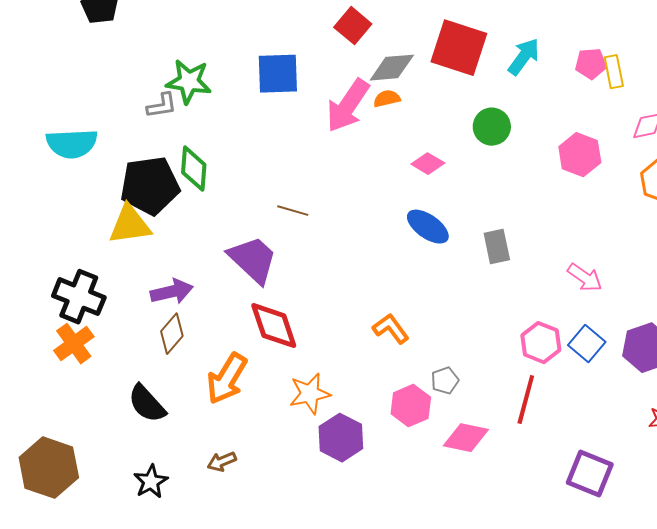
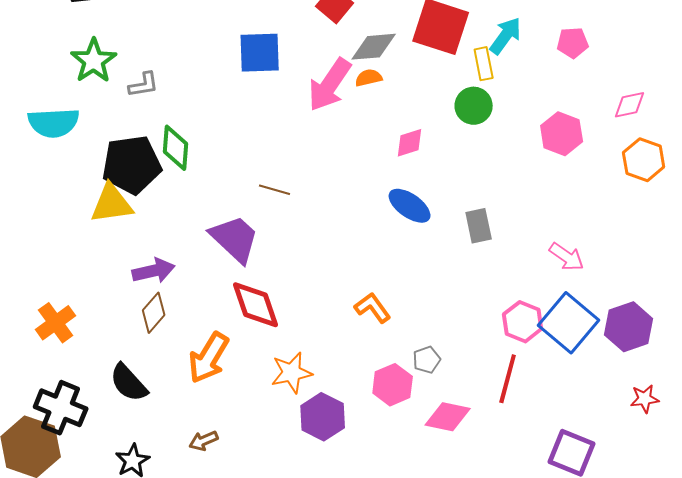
yellow rectangle: (614, 72) -> (484, 64), moved
green star: (189, 82) -> (94, 61), moved, turned 30
pink diamond: (428, 164) -> (410, 143), turned -48
black cross: (79, 297) -> (61, 408), moved
blue square: (587, 344) -> (569, 323), size x1.6

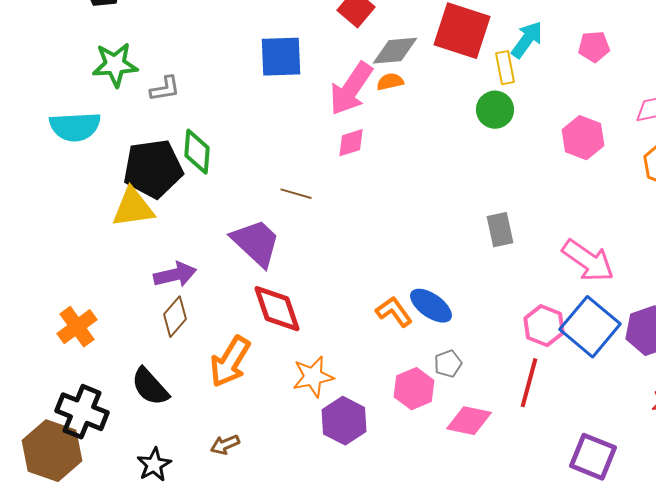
green star: (94, 61) -> (115, 65), turned 30
pink diamond: (410, 143) -> (351, 143), moved
blue ellipse: (410, 206) -> (431, 306), moved
pink arrow: (567, 257) -> (588, 261), size x1.5

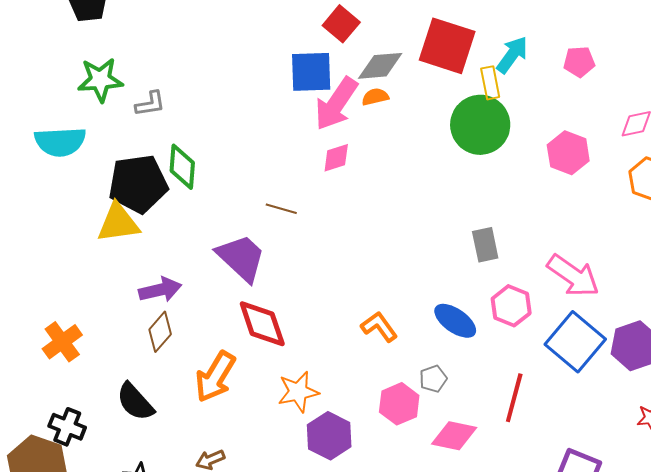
blue square: (281, 57) -> (311, 72), moved
green circle: (495, 110) -> (480, 125), size x1.6
blue ellipse: (431, 306) -> (455, 321), moved
pink hexagon: (544, 326) -> (511, 306), moved
black cross: (82, 412) -> (67, 427), size x0.7

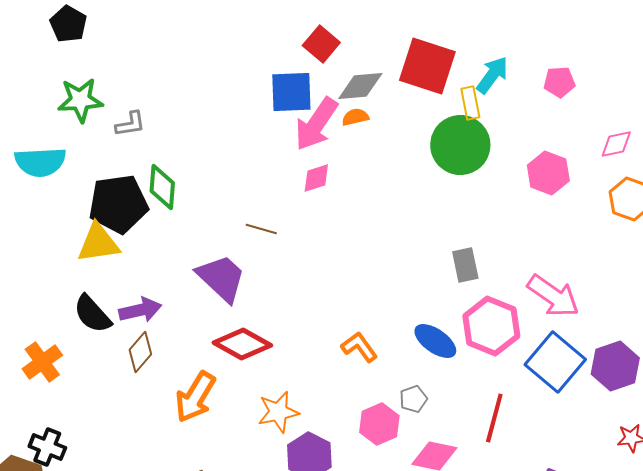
pink hexagon: (511, 306) -> (491, 326), size x1.4
red diamond: (262, 324) -> (242, 344), turned -42
black semicircle: (135, 402) -> (92, 314), moved

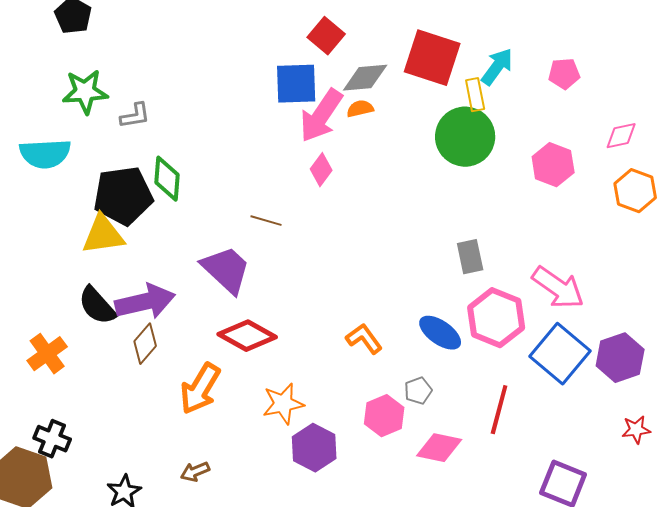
pink diamond: (316, 178) -> (321, 170), turned -36
purple arrow: (140, 310) -> (145, 302), size x1.4

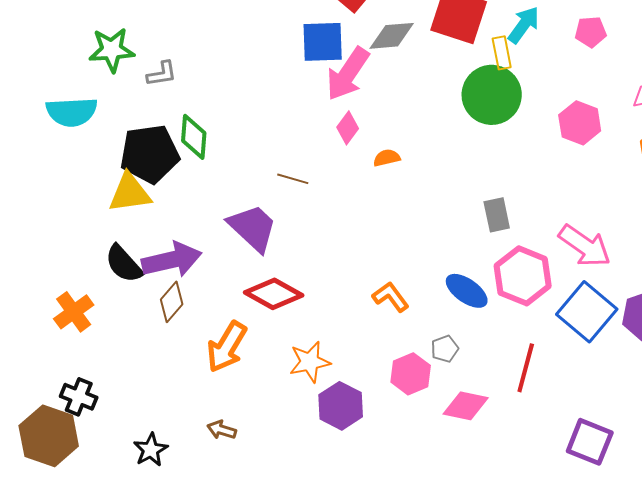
orange semicircle: (360, 109) -> (387, 158), moved
brown arrow: (195, 472) -> (222, 430), turned 40

